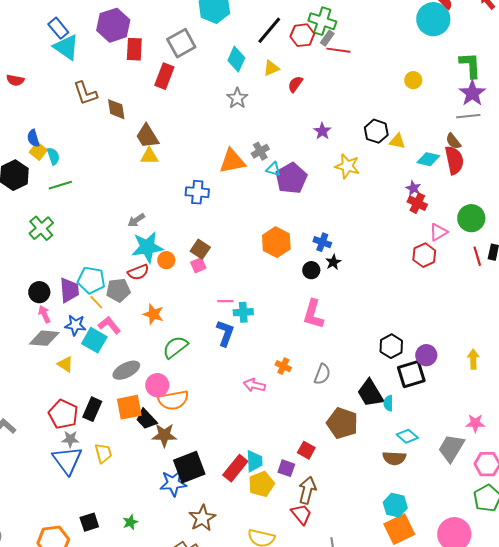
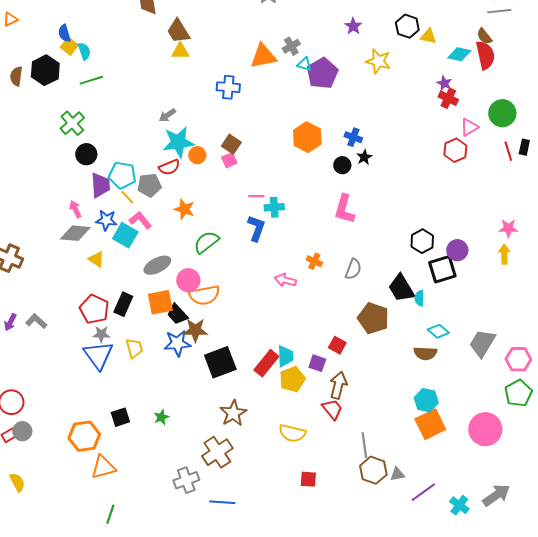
black circle: (39, 292) -> (86, 154), moved
pink star: (475, 423) -> (508, 228), moved
blue star: (173, 483) -> (177, 343), moved

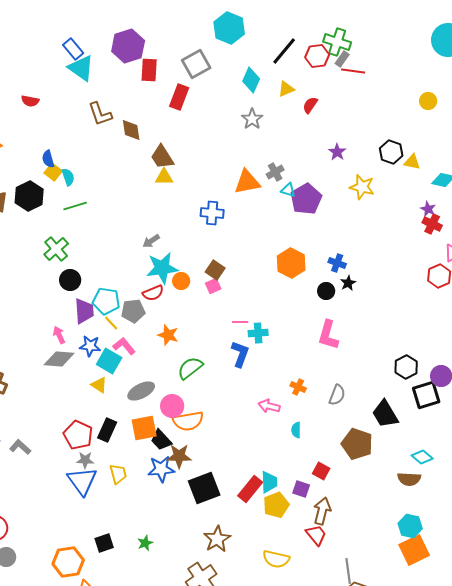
yellow triangle: (96, 259) -> (99, 385), moved
cyan semicircle: (419, 298) -> (296, 430), moved

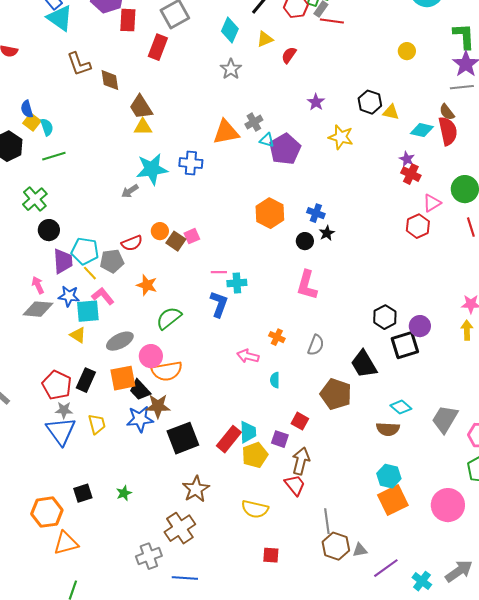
cyan star: (162, 268) -> (152, 169), moved
brown square: (215, 270) -> (176, 241), moved
cyan square: (109, 361) -> (88, 311), turned -35

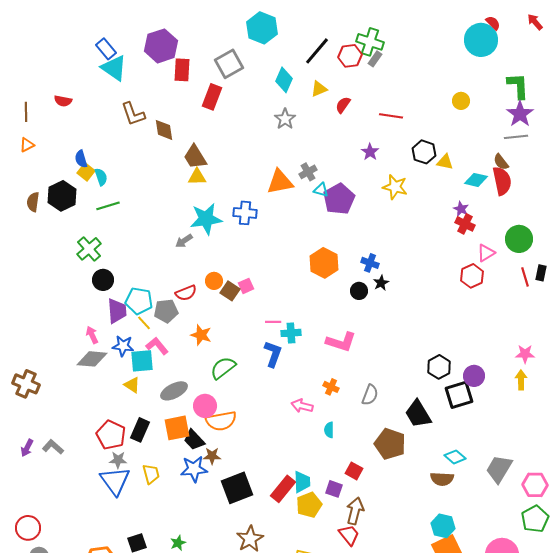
red line: (332, 21) -> (391, 116), moved
pink L-shape: (307, 285) -> (341, 342), moved, turned -88
brown star: (158, 406) -> (212, 456), size x0.7

